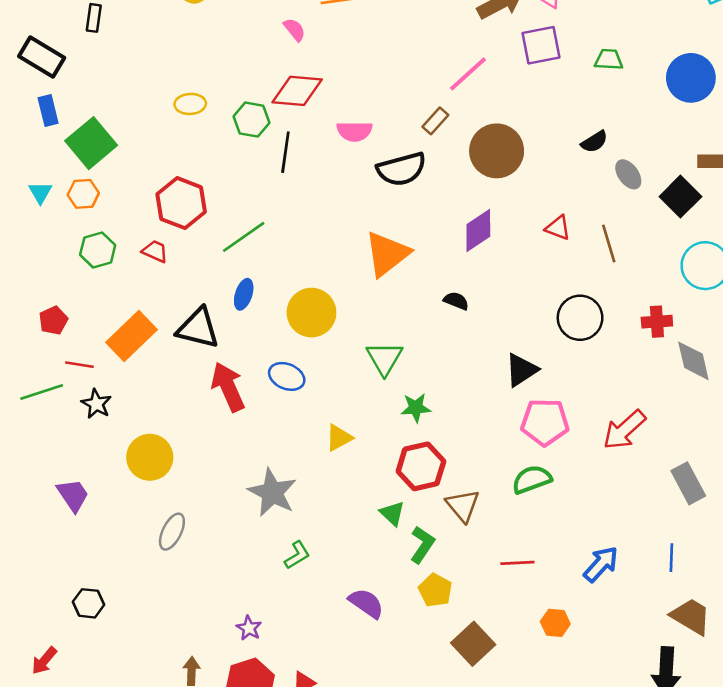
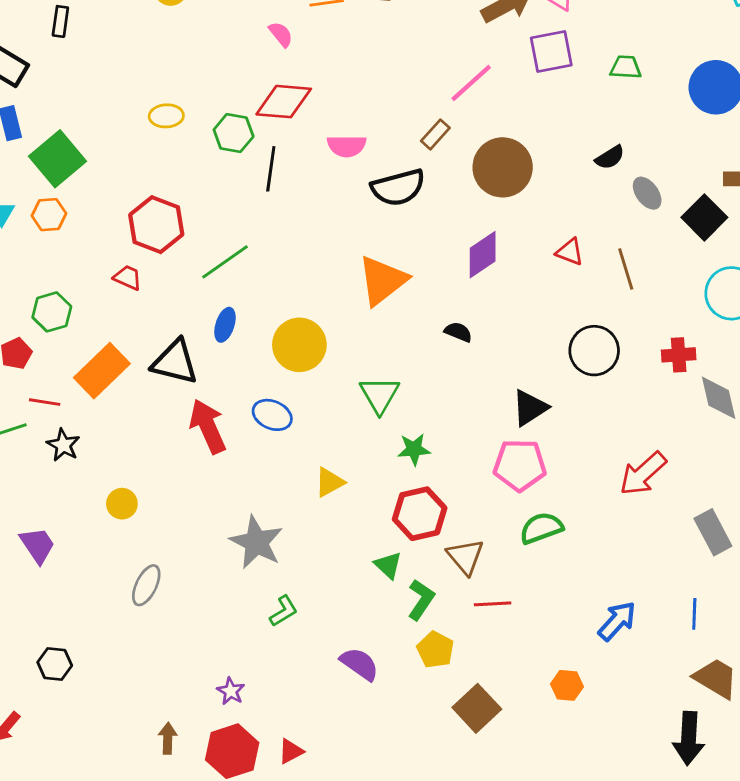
green hexagon: (98, 250) -> (52, 312), moved
pink pentagon: (545, 422) -> (520, 465), moved
yellow circle: (150, 457) -> (122, 504), size x0.6
red line: (517, 563) -> (493, 604), moved

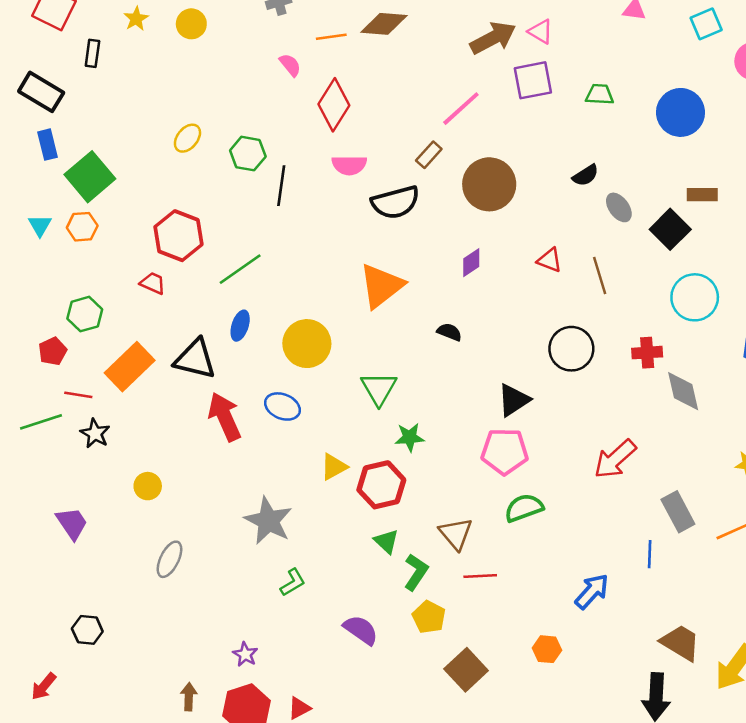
red diamond: (284, 102) -> (334, 105), moved, turned -63
yellow ellipse: (166, 116) -> (187, 138), turned -48
purple diamond: (483, 255) -> (471, 263), size x0.7
red hexagon: (420, 514) -> (381, 485), moved
blue line: (694, 614) -> (650, 554), moved

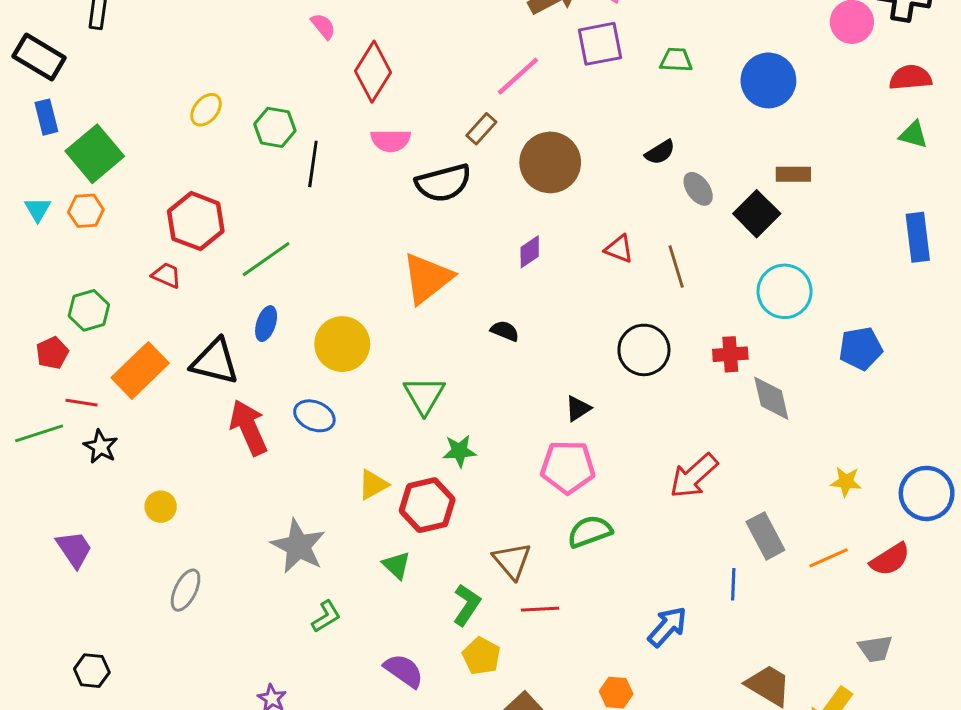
black triangle: (514, 400) -> (578, 408), size x0.7
green triangle: (386, 541) -> (396, 565), moved

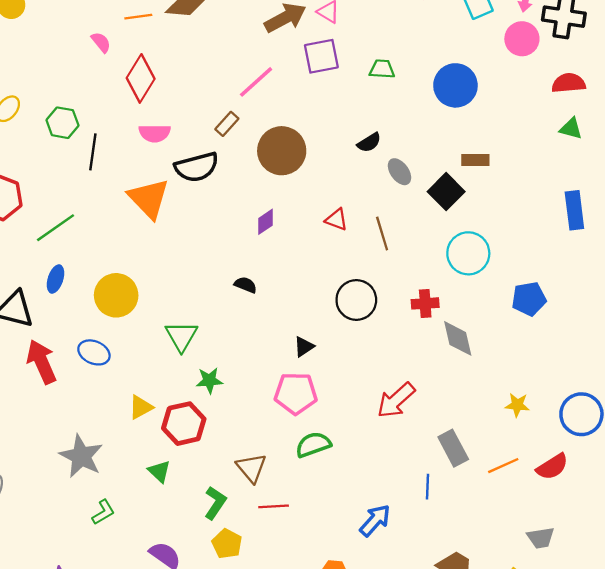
orange triangle: (427, 278) -> (149, 199), moved, turned -36

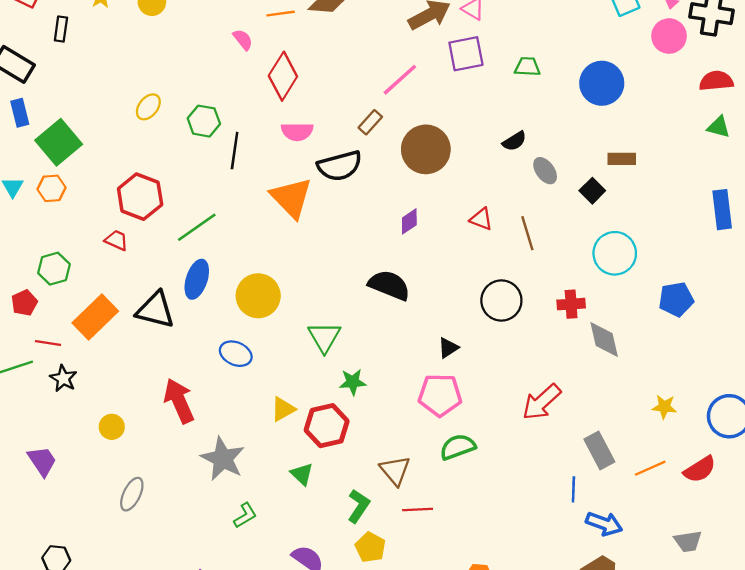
black square: (446, 192) -> (592, 191), size x0.7
blue ellipse: (55, 279) -> (197, 279), size x1.4
black semicircle: (246, 285) -> (389, 285), size x1.8
red arrow: (42, 362) -> (179, 401), moved
blue arrow: (375, 520) -> (604, 524), moved, turned 68

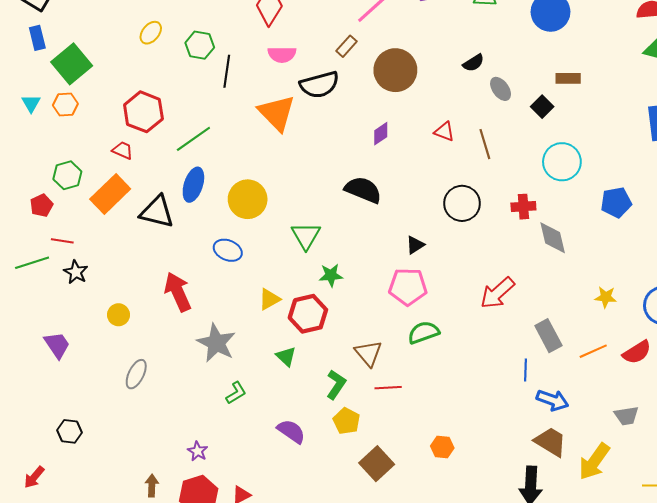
orange rectangle: (95, 317) -> (110, 194), moved

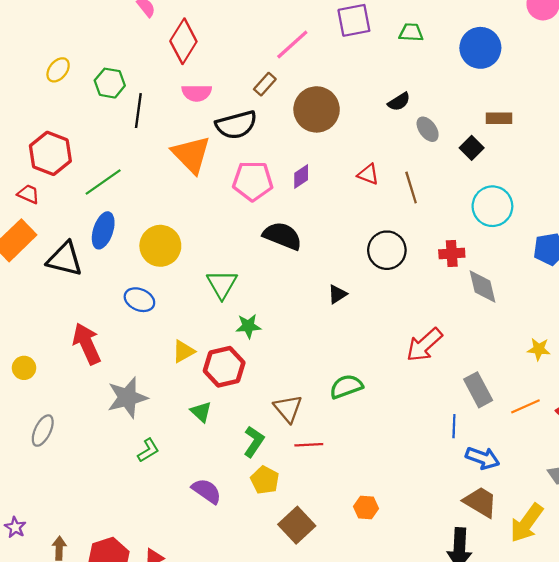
pink pentagon: (408, 287) -> (253, 181), moved
gray star: (216, 343) -> (127, 398), turned 30
purple star: (198, 451) -> (15, 527), moved

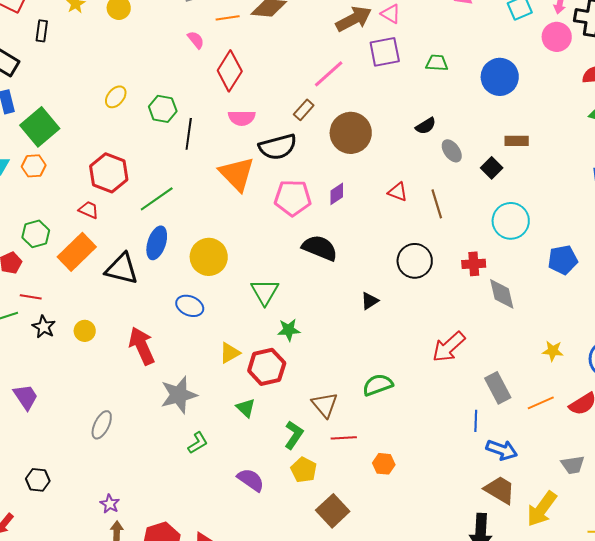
yellow circle: (24, 368) -> (85, 331), moved
orange hexagon: (366, 508) -> (384, 464), moved
purple star: (15, 527) -> (110, 504), moved

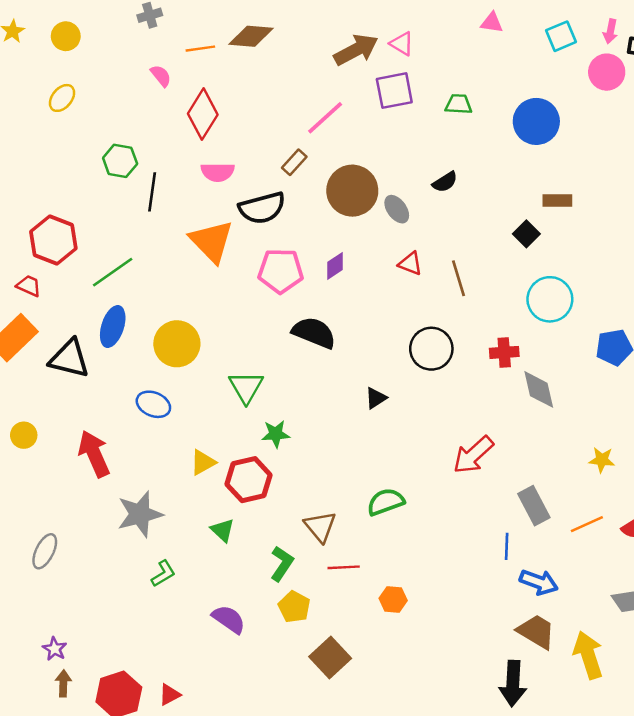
yellow ellipse: (116, 97) -> (62, 98), moved
gray ellipse: (452, 151) -> (397, 209), moved
yellow arrow: (542, 509) -> (588, 655), turned 126

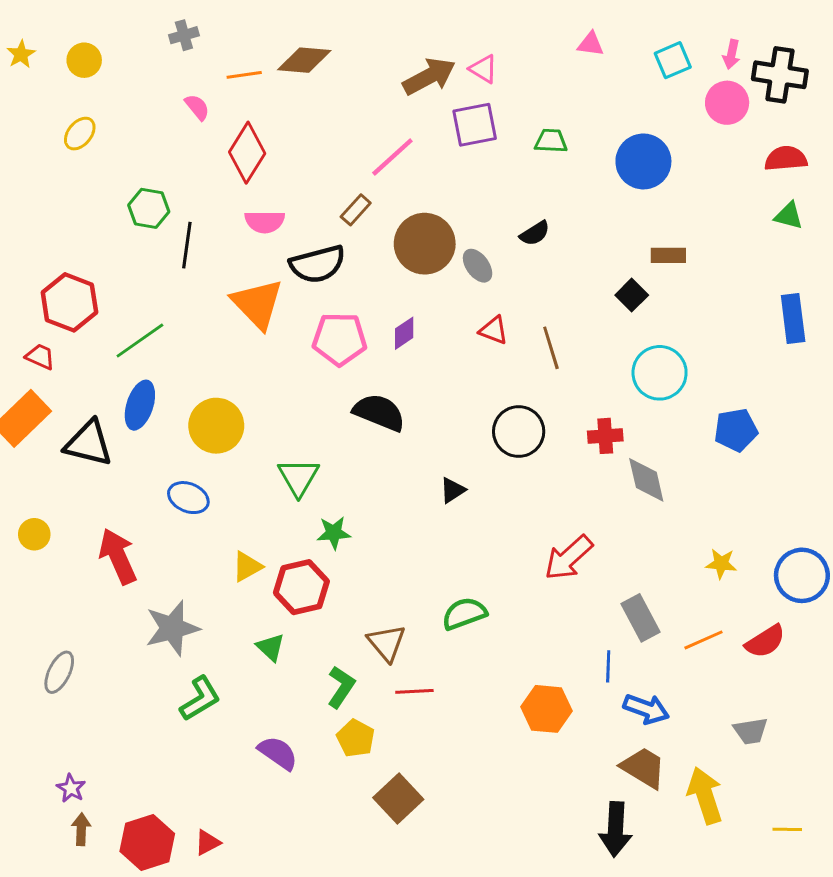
green L-shape: (163, 574) -> (200, 699), size x1.4
orange hexagon: (393, 599) -> (547, 709), moved, size x1.5

